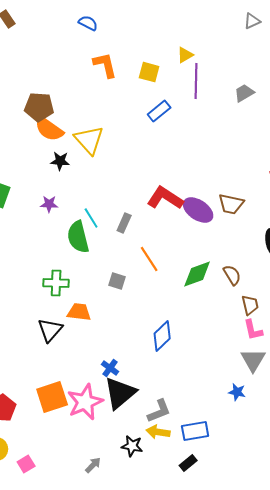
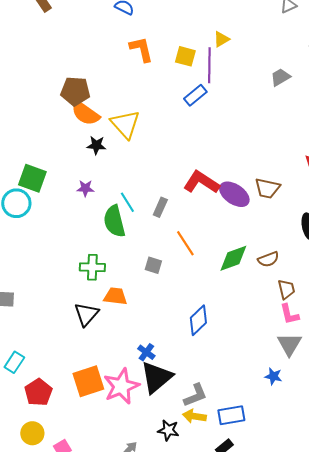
purple line: (196, 81) -> (209, 65), moved
brown semicircle: (232, 275) -> (268, 259), turned 100

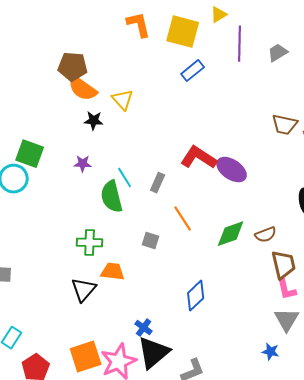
yellow square: (185, 56) -> (183, 32), size x1.6
purple line: (209, 65) -> (240, 44), moved
yellow triangle: (125, 124) -> (123, 100), size x0.7
brown trapezoid: (267, 188) -> (285, 125), moved
brown trapezoid: (286, 289) -> (284, 265), size x1.4

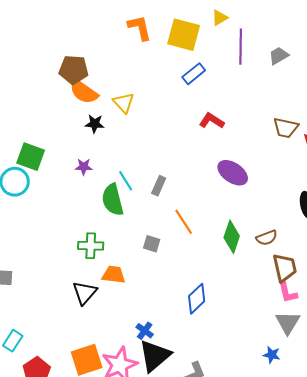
red L-shape: (199, 158) -> (212, 121), moved, size x0.7
green diamond: (231, 234) -> (232, 237), turned -52

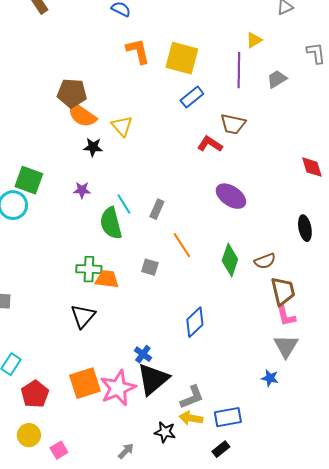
yellow triangle: (220, 18) -> (254, 40), moved
brown trapezoid: (286, 128) -> (233, 124), moved
orange trapezoid: (114, 275) -> (107, 279), moved

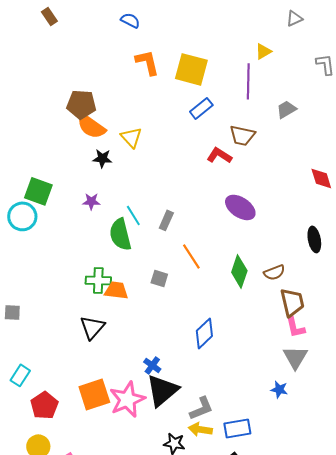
gray trapezoid: (277, 79) -> (286, 109), moved

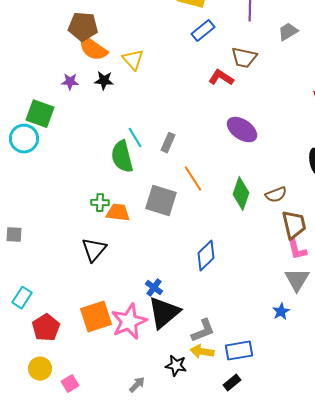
purple star: (91, 201) -> (70, 82), moved
gray square: (159, 278) -> (161, 201), size x1.8
green cross: (98, 280) -> (100, 203), size x0.7
blue star: (279, 389) -> (281, 312), turned 30

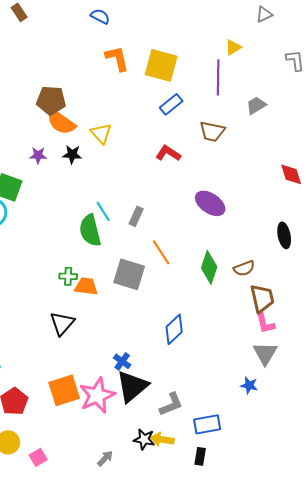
red L-shape: (221, 78) -> (168, 153), moved
blue star: (281, 312) -> (249, 385), turned -30
yellow arrow: (202, 352) -> (162, 439), moved
black rectangle: (232, 383) -> (200, 456), turned -42

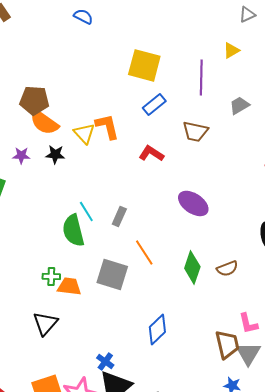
yellow triangle: (233, 47) -> (231, 50), moved
orange L-shape: (117, 58) -> (107, 126), moved
brown trapezoid: (262, 298) -> (227, 344), moved

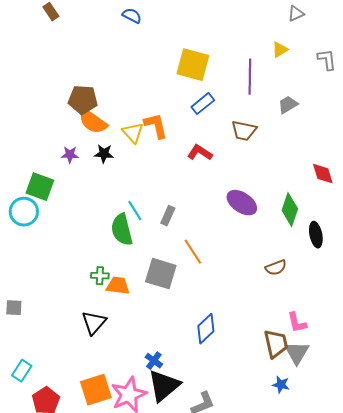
green diamond: (192, 267) -> (290, 210), moved

